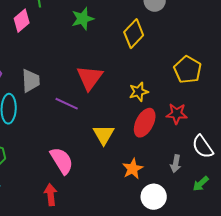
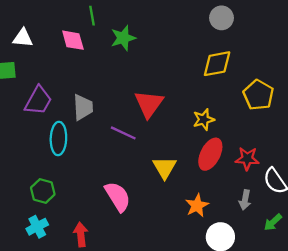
green star: (83, 19) -> (123, 38), moved
pink diamond: (22, 21) -> (73, 40), turned -65
yellow diamond: (134, 34) -> (217, 64), moved, turned 36
red star: (177, 114) -> (247, 159), moved
red arrow: (51, 195) -> (81, 235), moved

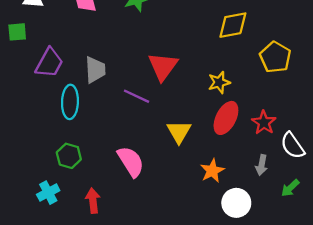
red star: (247, 159) -> (264, 123), turned 30
green hexagon: (43, 191) -> (69, 156), moved

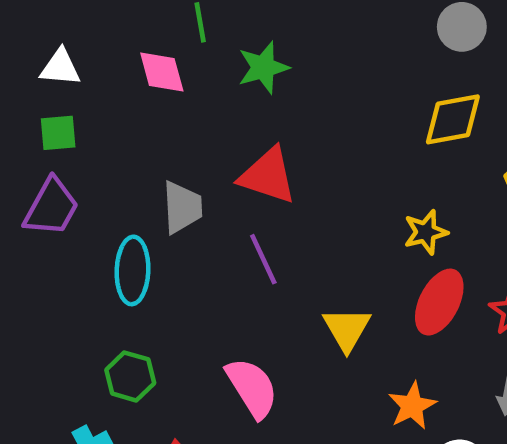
green square: (17, 32) -> (58, 133), moved
purple trapezoid: (49, 63) -> (51, 207), moved
red triangle: (163, 66) -> (268, 176), moved, turned -48
purple line: (137, 96) -> (263, 259), turned 40

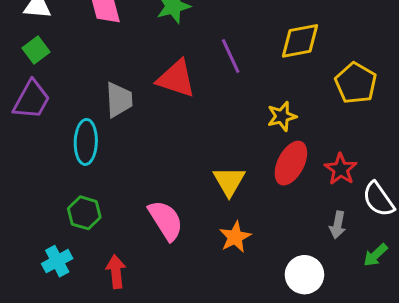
green square: (58, 133) -> (36, 50), turned -32
purple line: (263, 259) -> (231, 56), moved
orange star: (412, 406) -> (235, 237), moved

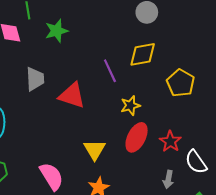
purple line: (231, 56) -> (110, 71), moved
red triangle: (176, 79) -> (72, 95), moved
gray trapezoid: (119, 100) -> (35, 79), moved

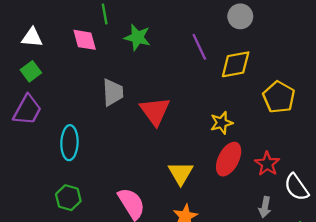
green star: (57, 31) -> (137, 37), turned 30
purple line: (110, 71) -> (199, 47), moved
red triangle: (72, 95) -> (155, 111), turned 36

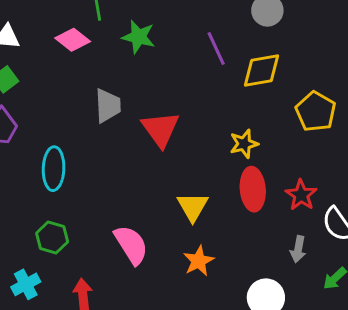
pink diamond: (85, 40) -> (73, 40), turned -36
red ellipse: (229, 159) -> (253, 189), turned -32

